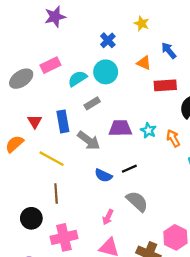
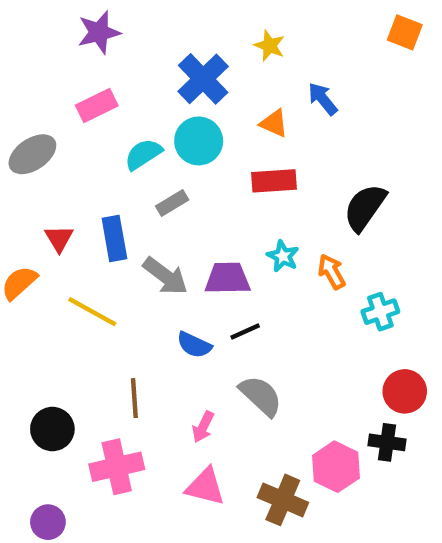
blue cross: (108, 40) -> (203, 79), size x1.6
pink rectangle: (50, 65) -> (97, 105), moved
red rectangle: (165, 85) -> (274, 181), moved
purple trapezoid: (120, 128) -> (227, 278), moved
brown line: (56, 193) -> (134, 398), moved

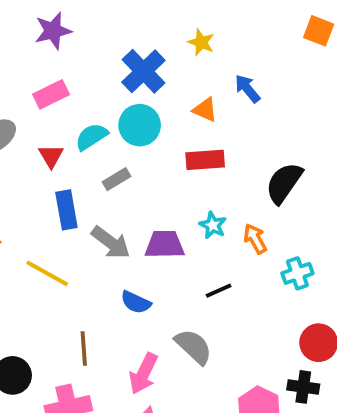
red triangle: (59, 238) -> (51, 156), moved
black line: (245, 332) -> (219, 291), moved
pink arrow: (203, 427) -> (143, 373), size x1.5

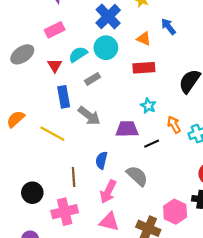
orange arrow: (255, 239) -> (174, 125), moved
purple trapezoid: (165, 245) -> (127, 129), moved
blue semicircle: (136, 302) -> (101, 160), moved, turned 78

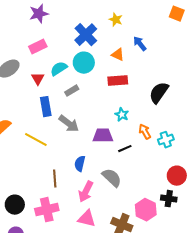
black circle: (32, 193) -> (15, 205), moved

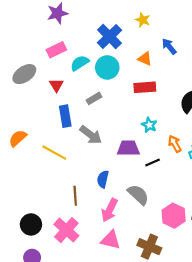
cyan semicircle: (59, 69) -> (80, 63), moved
pink cross: (47, 210) -> (66, 230), turned -35
pink hexagon: (146, 210) -> (174, 216), moved

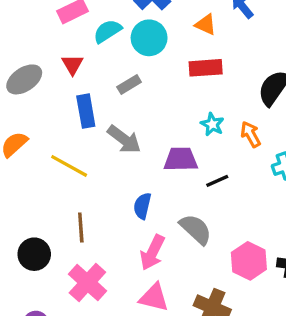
gray ellipse: (24, 74) -> (24, 79), moved
orange arrow: (175, 144) -> (251, 134), moved
brown line: (75, 196) -> (81, 228), moved
black circle: (31, 224) -> (34, 254), moved

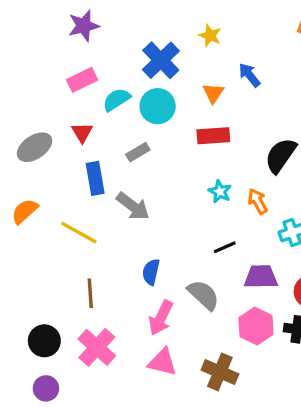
orange triangle: (206, 24) -> (213, 93), turned 40
purple trapezoid: (181, 159) -> (261, 277), moved
black circle: (34, 254) -> (44, 341), moved

